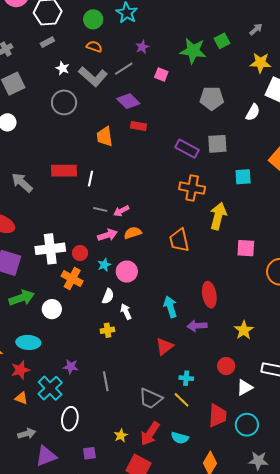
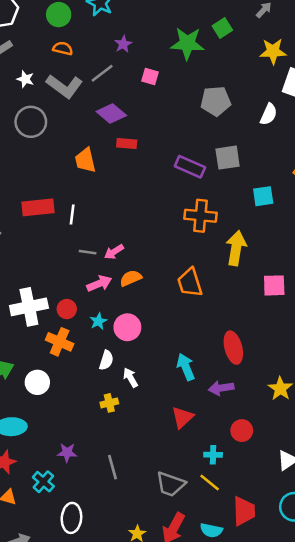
red circle: (226, 366) -> (242, 431), moved
cyan cross: (50, 388) -> (43, 482), size x0.7
red trapezoid: (217, 416) -> (244, 511), moved

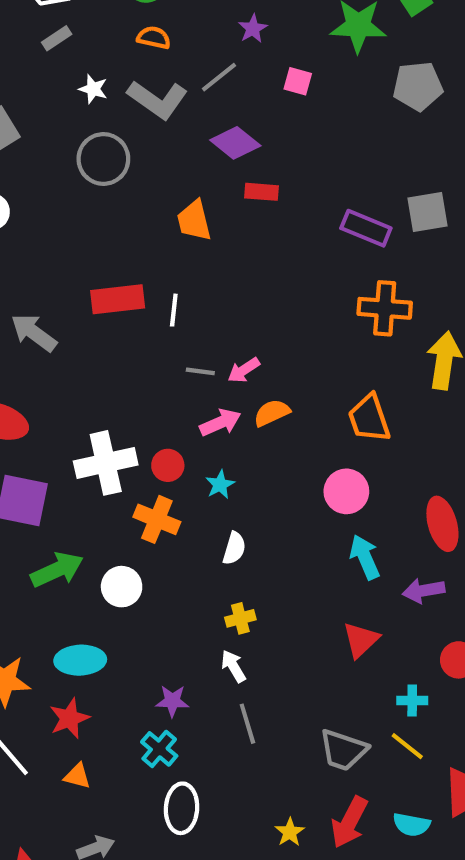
gray pentagon: (216, 101) -> (418, 86), moved
pink circle: (127, 327) -> (346, 491), moved
white arrow: (130, 378) -> (233, 666), moved
cyan cross: (43, 482) -> (159, 749), moved

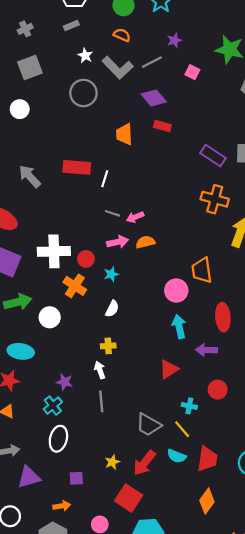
orange trapezoid: (369, 418) -> (202, 270), moved
cyan semicircle: (412, 825) -> (177, 456), moved

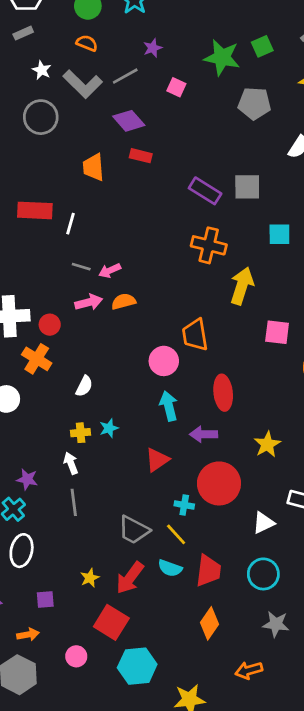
cyan star: (111, 274) -> (109, 428), moved
red circle: (218, 390) -> (219, 483), size x1.8

